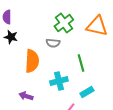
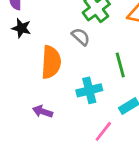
gray semicircle: (53, 43) -> (81, 37), turned -144

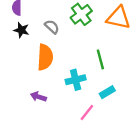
gray semicircle: (81, 37) -> (52, 27), moved

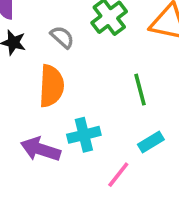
cyan cross: (76, 80) -> (84, 135), moved
purple arrow: (38, 97) -> (40, 149), size x1.5

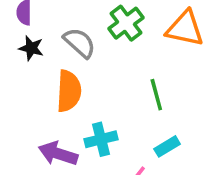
gray semicircle: (62, 37) -> (80, 43), size x1.4

